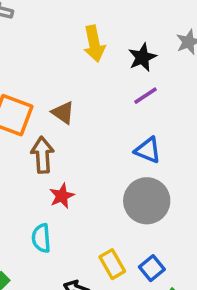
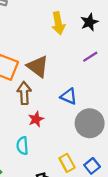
black star: (142, 57) -> (89, 22), moved
brown triangle: (63, 113) -> (38, 66), size x1.5
blue triangle: (148, 150) -> (69, 96), moved

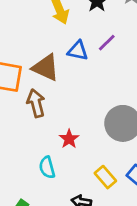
blue triangle: (69, 96) -> (78, 51), moved
red star: (36, 119) -> (69, 139), moved

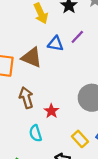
brown arrow: (36, 103) -> (26, 98), moved

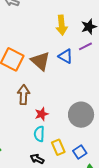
purple line: (77, 37) -> (85, 46), moved
cyan semicircle: (35, 133) -> (39, 134), moved

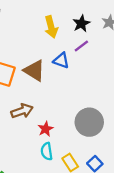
brown arrow: (24, 95) -> (22, 111), turned 78

